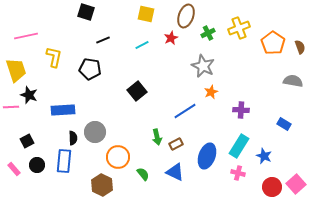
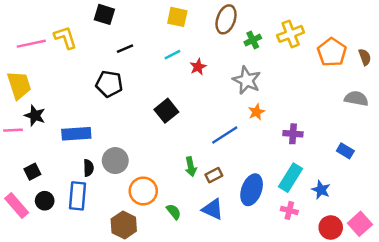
red star: (171, 38) -> (198, 67), moved
yellow L-shape: (54, 57) -> (65, 38), moved, turned -30
pink rectangle: (14, 169) -> (17, 206), size x1.5

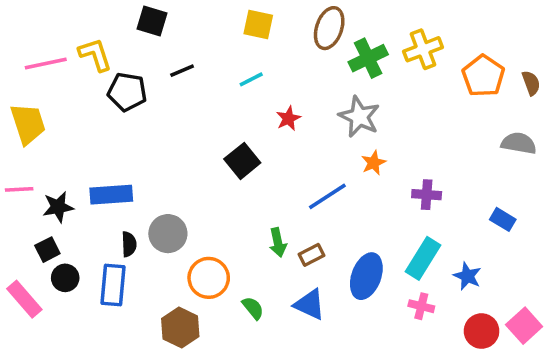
green cross: (253, 40) -> (368, 58), size x1.5
red star: (198, 67) -> (288, 118), moved
black pentagon: (109, 84) -> (127, 92), moved
black star: (35, 116) -> (58, 207), moved, turned -30
black circle: (45, 201) -> (65, 278), moved

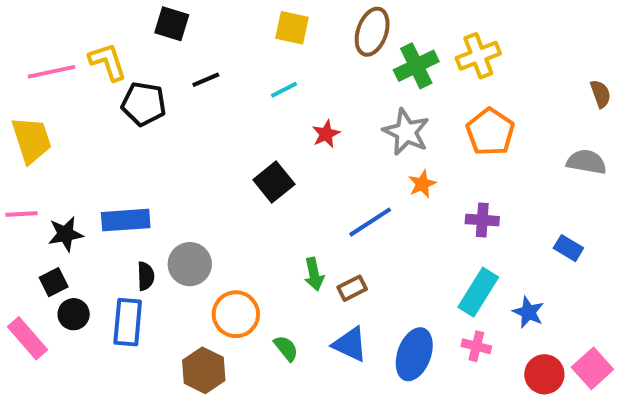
orange pentagon: (483, 76) -> (490, 132), moved
blue ellipse: (366, 276) -> (414, 354), moved

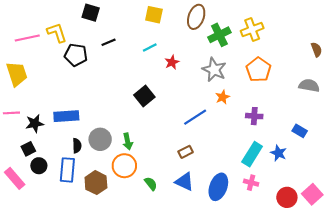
red star: (326, 134) -> (172, 62), moved
green arrow: (314, 274) -> (128, 141), moved
blue star: (528, 312) -> (279, 153), moved
brown hexagon: (204, 370) -> (96, 183), moved

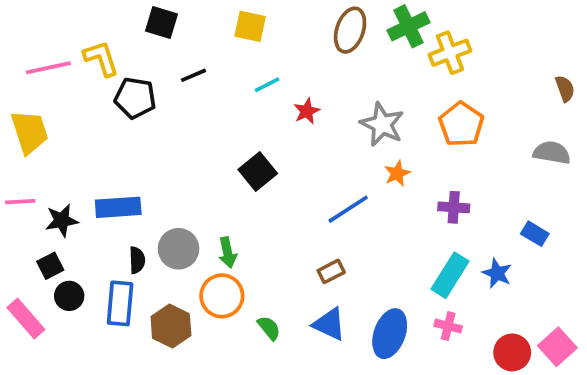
yellow square: (154, 15) -> (250, 26), moved
green cross: (219, 35) -> (408, 26), moved

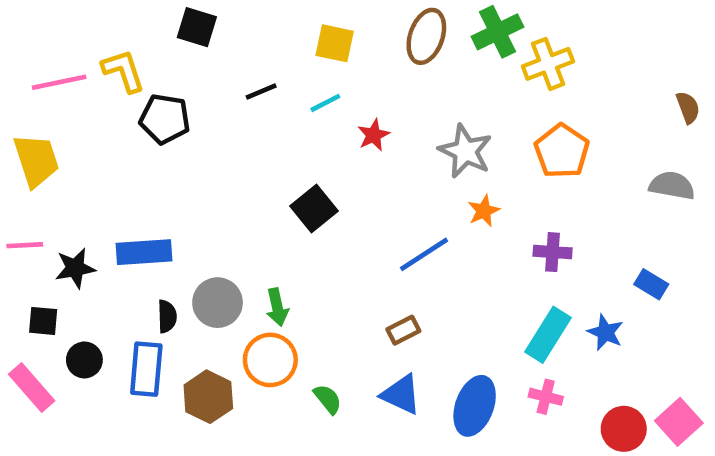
yellow square: (250, 26) -> (335, 43), moved
black line: (194, 75) -> (261, 91), moved
black square: (50, 266) -> (43, 321), moved, turned 32

